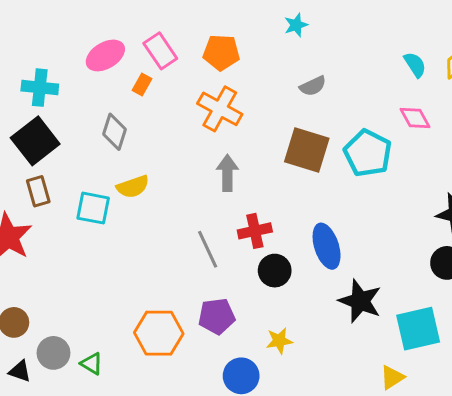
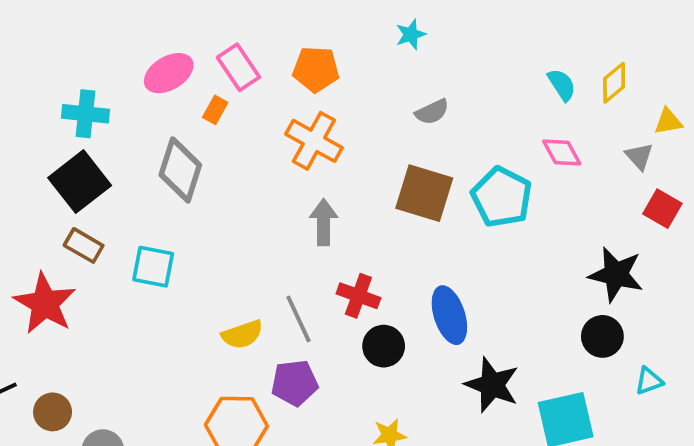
gray diamond: (115, 132) -> (180, 170), size x1.4
yellow semicircle: (133, 187) -> (242, 334), moved
brown rectangle: (38, 191) -> (84, 245), turned -44
red cross: (255, 231) -> (358, 296), turned 32
purple pentagon: (217, 316) -> (295, 383), moved

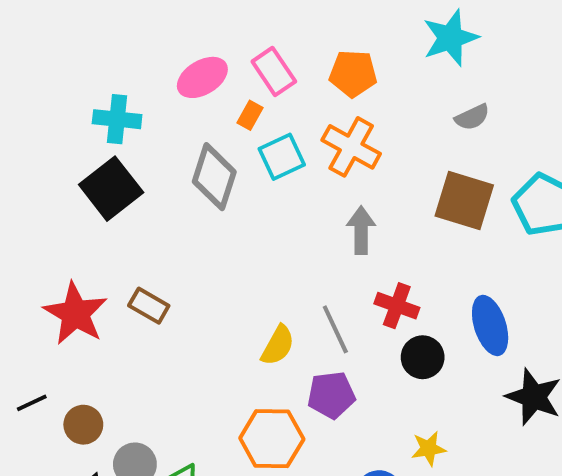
cyan star: (411, 34) -> (450, 38), size x1.8
brown rectangle: (84, 245) -> (149, 306), moved
cyan square: (153, 267) -> (282, 157), moved, turned -36
yellow semicircle: (242, 334) -> (278, 345), turned -42

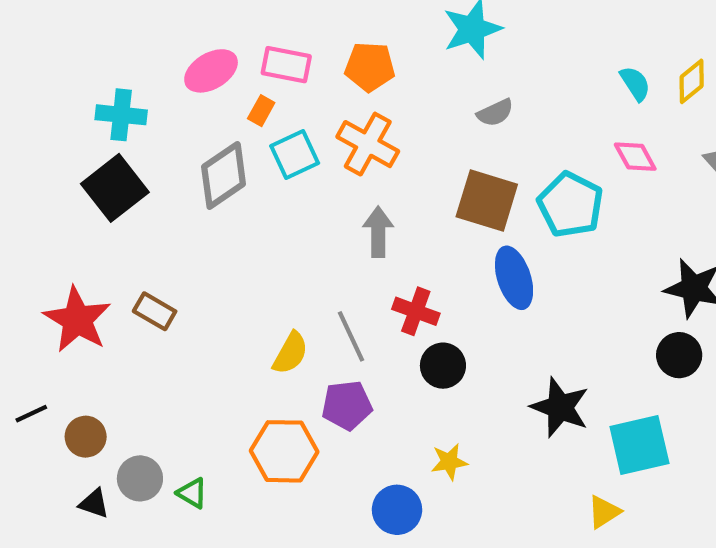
pink rectangle: (274, 72) -> (286, 65), turned -45
gray diamond: (214, 177) -> (224, 175), turned 38
blue ellipse: (490, 325) -> (514, 278), moved

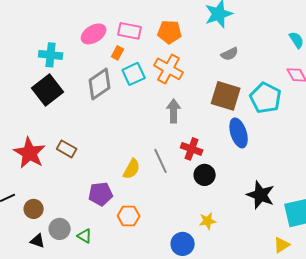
purple pentagon: (347, 405) -> (101, 194), moved
orange hexagon: (284, 451) -> (129, 216), size x0.7

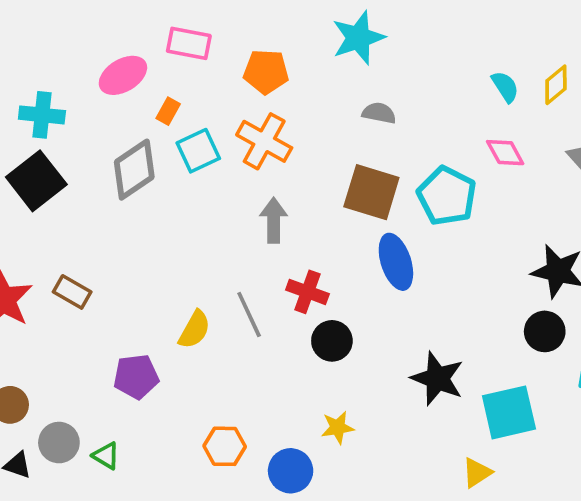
pink rectangle: (130, 31) -> (189, 43), moved
gray semicircle: (230, 54) -> (379, 113), turned -144
orange hexagon: (129, 216) -> (225, 446), moved

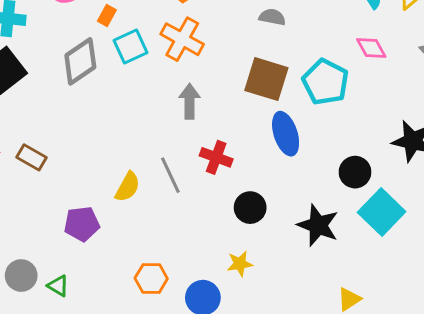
black circle: (545, 331) -> (355, 172), moved
black circle: (332, 341) -> (250, 208), moved
cyan square: (509, 412) -> (382, 212), moved, turned -33

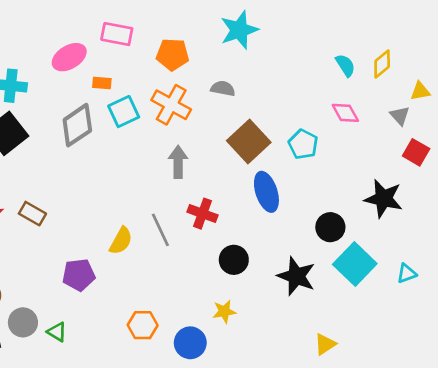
orange rectangle: (107, 16) -> (102, 83), turned 66
gray semicircle: (272, 17) -> (223, 88), moved
brown square: (266, 79) -> (249, 141), turned 30
cyan pentagon: (325, 82) -> (303, 144), size x0.7

